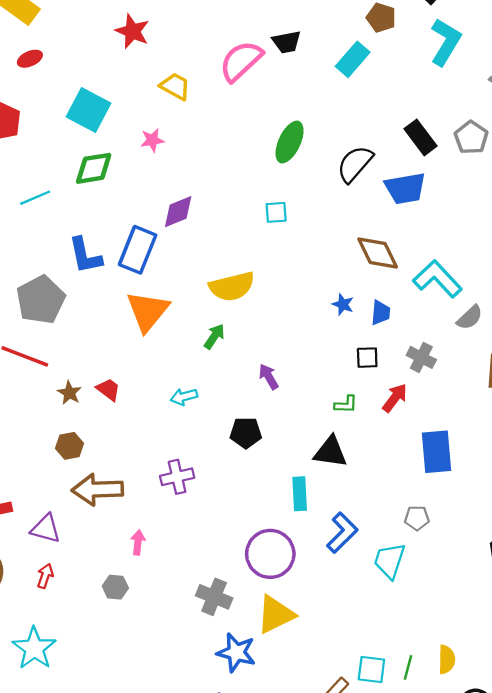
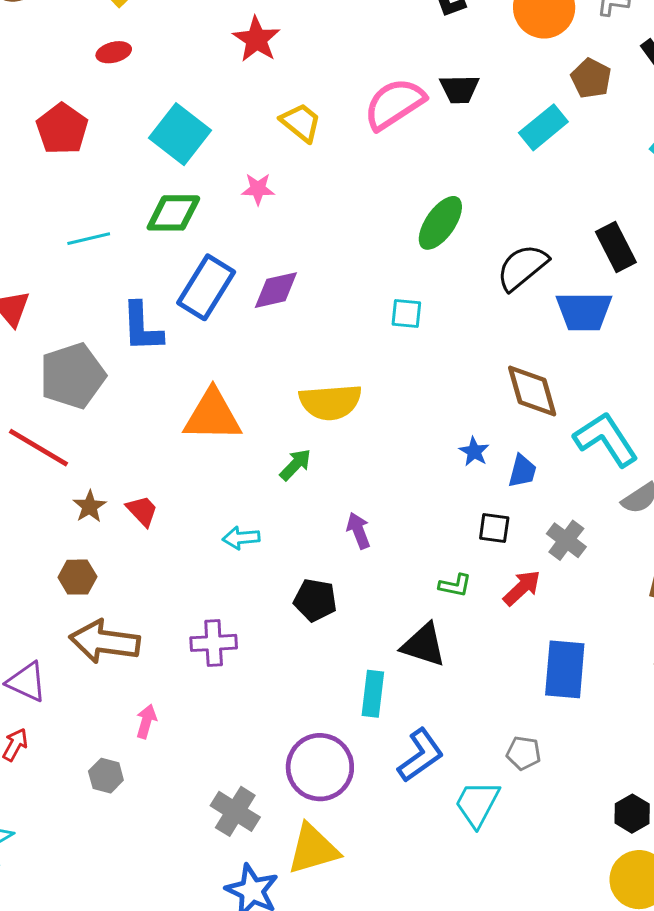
blue rectangle: (138, 250) -> (206, 287), moved
orange triangle: (148, 311) -> (212, 416), turned 42

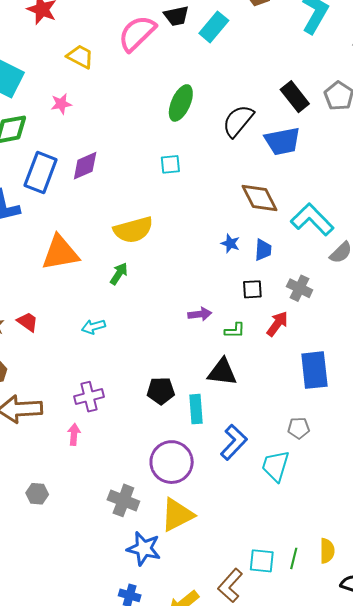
cyan rectangle: (543, 127) -> (214, 27), moved
purple arrow: (358, 531) -> (200, 314), moved, turned 115
black pentagon: (315, 600) -> (161, 391), moved
pink arrow: (146, 721) -> (74, 434), moved

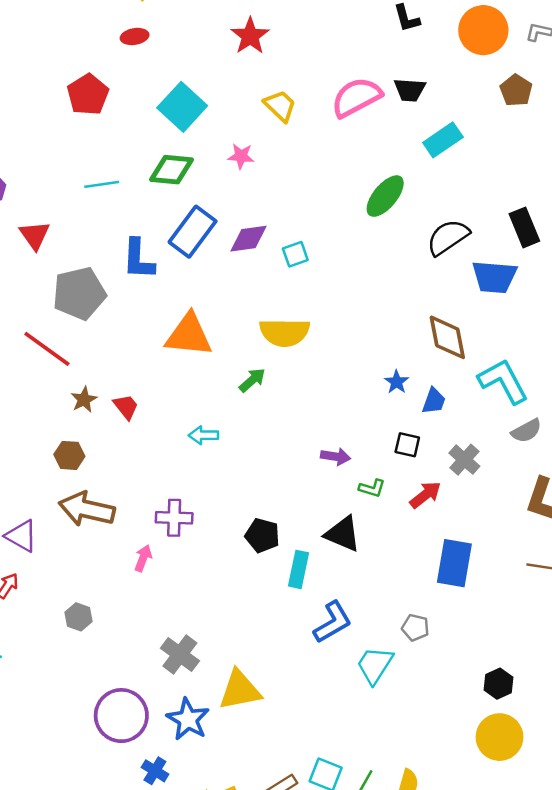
cyan rectangle: (214, 27) -> (443, 140), moved
cyan square: (170, 164) -> (295, 254), moved, turned -30
purple circle: (172, 462) -> (121, 716), moved

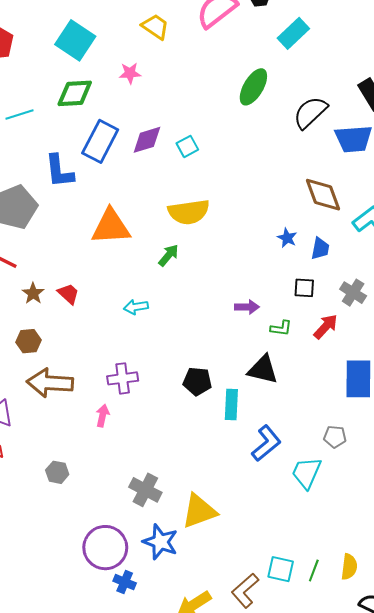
blue cross: (155, 771) -> (125, 582), moved

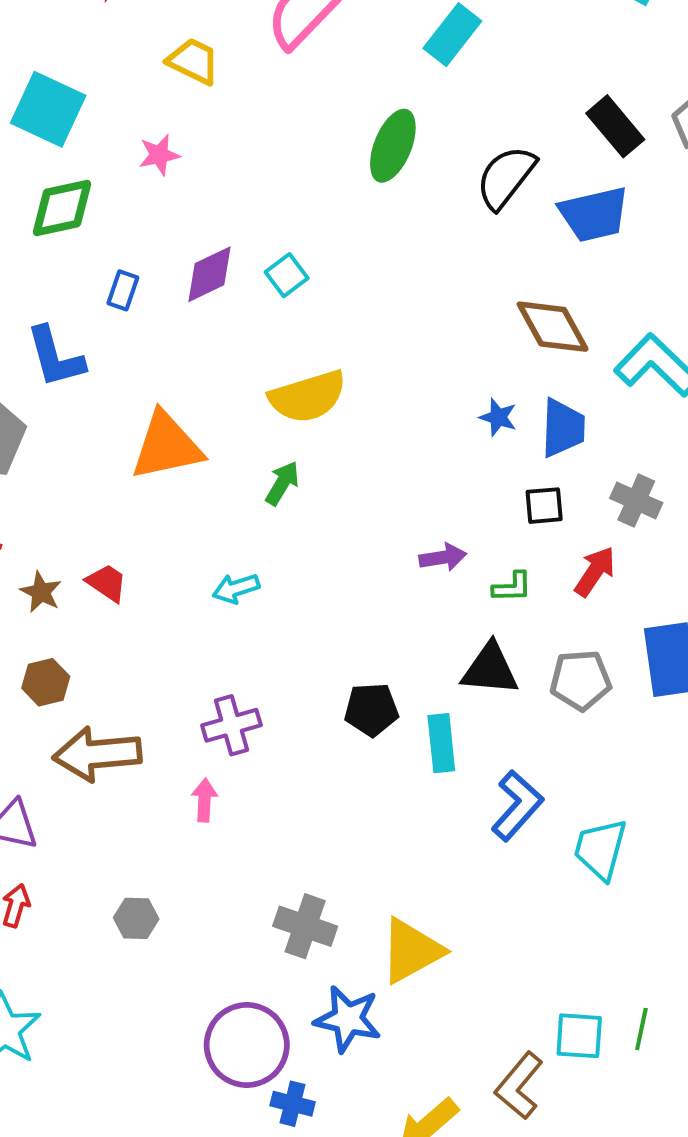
blue rectangle: (100, 141) -> (123, 290), size x0.5
blue trapezoid: (320, 249) -> (563, 428), size x1.4
gray pentagon: (335, 437) -> (581, 680), moved, size x1.4

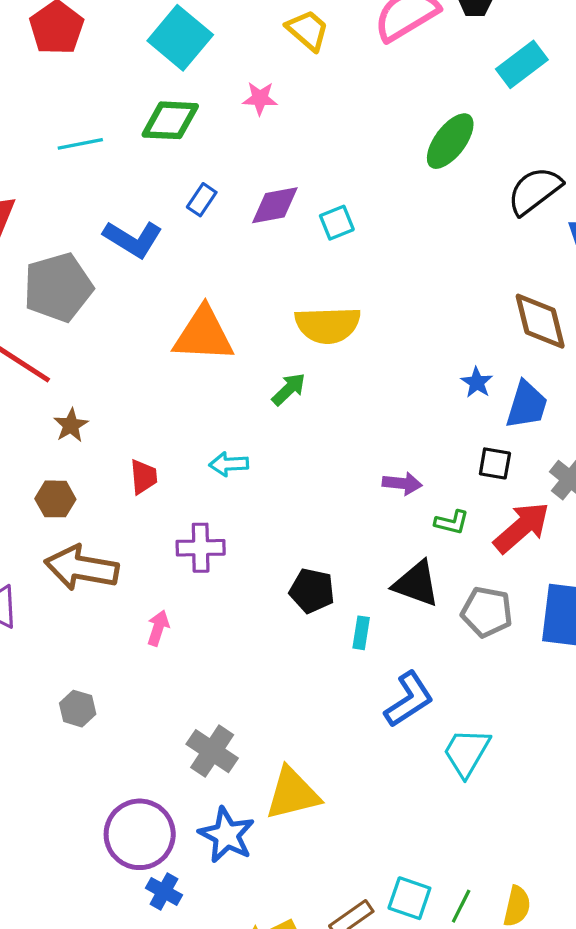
blue L-shape: (55, 357) -> (133, 239), turned -58
red arrow: (595, 572) -> (522, 527), size x1.4
red trapezoid: (107, 583) -> (144, 477), moved, turned 36
purple cross: (231, 725) -> (201, 548), moved
cyan rectangle: (441, 743) -> (361, 633), size x0.7

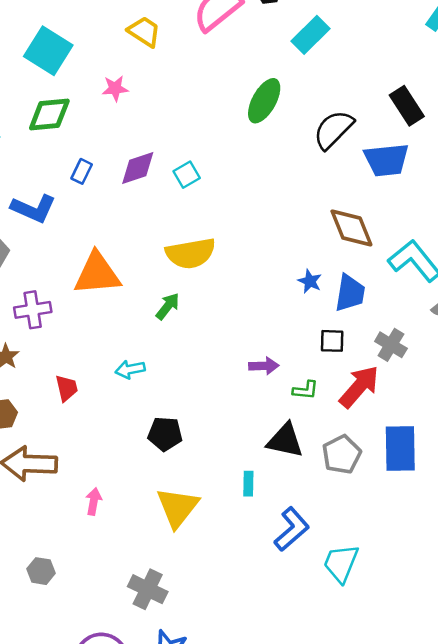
purple cross: (201, 548) -> (33, 310), moved
black pentagon: (312, 591) -> (165, 434), moved
gray pentagon: (487, 612) -> (342, 455), turned -30
yellow triangle: (292, 794) -> (177, 507), moved, turned -30

